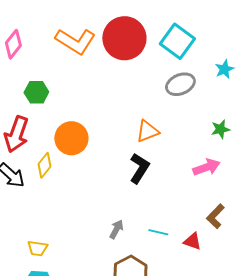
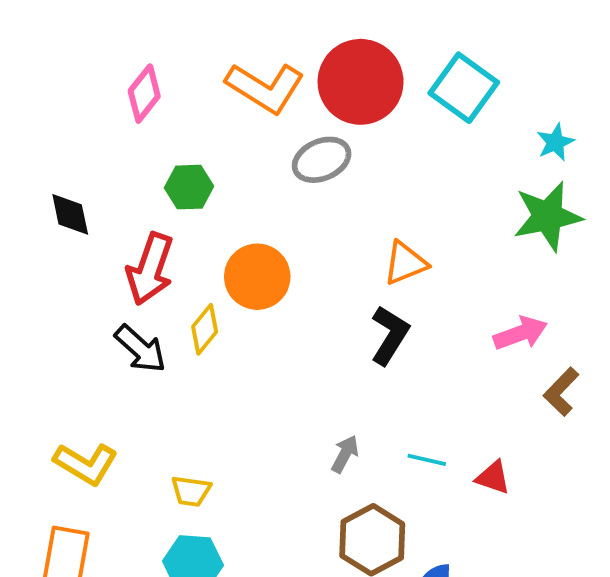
gray ellipse: (180, 84) -> (322, 160), moved
green star: (220, 129) -> (548, 216), moved, size x1.8
brown L-shape: (215, 216) -> (561, 392), moved

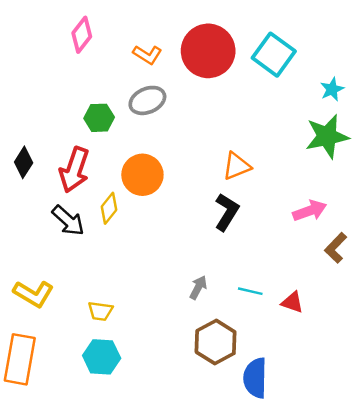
orange L-shape: (265, 88) -> (147, 55), size x0.6
pink diamond: (144, 94) -> (82, 35), moved
gray ellipse: (322, 160) -> (147, 100), moved
black diamond: (70, 214) -> (24, 162), moved, turned 44

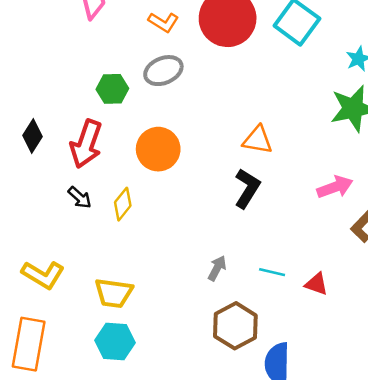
orange triangle: (237, 166) -> (258, 140), turned 32
yellow diamond: (109, 208) -> (123, 204), moved
black arrow: (68, 221) -> (80, 198), size x0.7
yellow trapezoid: (100, 311) -> (114, 293), size x1.4

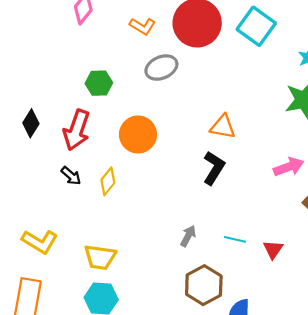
gray ellipse: (163, 71) -> (161, 68), moved
red triangle: (317, 284) -> (273, 249), turned 45

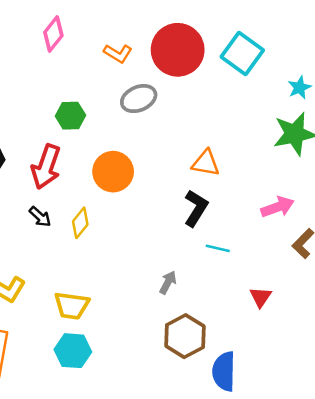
cyan line: (235, 239) -> (218, 248), moved

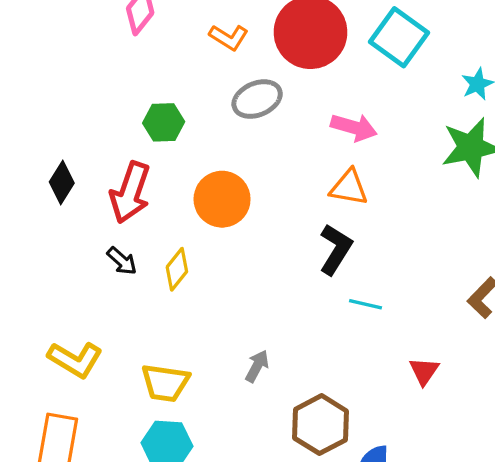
pink arrow: (278, 207) -> (354, 127), moved, turned 36
gray arrow: (168, 282) -> (257, 366), moved

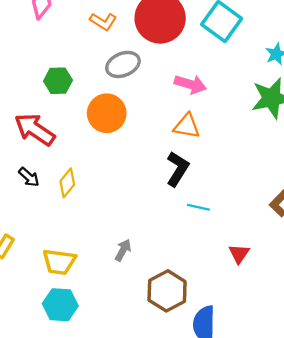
red arrow: (130, 193) -> (35, 129), turned 105
orange circle: (222, 199) -> (107, 113), moved

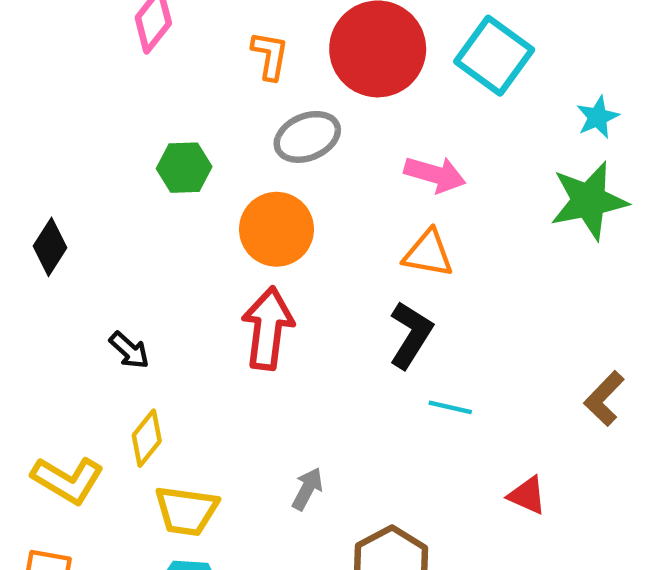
orange L-shape: (103, 22) -> (270, 56), turned -112
red arrow: (35, 129) -> (268, 328), moved, turned 63
yellow diamond: (67, 183) -> (147, 438), moved
red triangle: (239, 254) -> (527, 495), turned -40

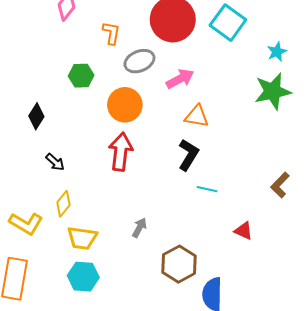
orange L-shape: (270, 56) -> (111, 33), moved
pink arrow: (435, 174) -> (180, 79), moved, turned -44
black diamond: (50, 247) -> (36, 116), moved

